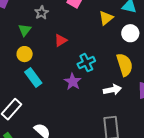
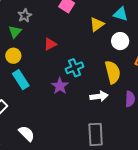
gray star: (42, 13) -> (25, 16), moved

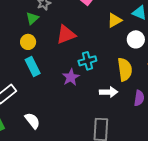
red triangle: (50, 44) -> (66, 35), size x1.5

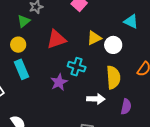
yellow triangle: (115, 20) -> (94, 38), moved
white circle: (136, 39) -> (113, 45), moved
cyan cross: (87, 61) -> (77, 67), turned 30

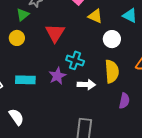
yellow triangle: (94, 38) -> (95, 16), moved, turned 49
red triangle: (56, 39) -> (55, 33), turned -40
cyan rectangle: (21, 69) -> (25, 80), moved, turned -66
white arrow: (96, 99) -> (86, 85), moved

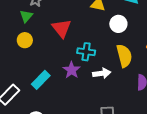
cyan rectangle: (25, 80) -> (41, 80), turned -36

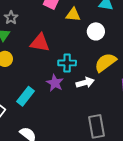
red triangle: (62, 28) -> (40, 43), turned -35
yellow semicircle: (124, 56) -> (105, 62), turned -105

